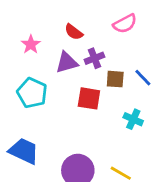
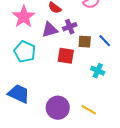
pink star: (31, 44) -> (24, 17), size x1.6

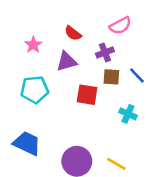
pink star: (24, 17) -> (33, 45), size x0.6
purple cross: (70, 27) -> (105, 52), moved
cyan pentagon: (25, 52) -> (35, 90), turned -30

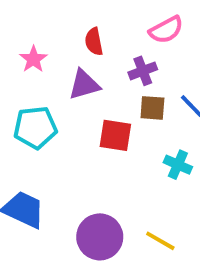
red semicircle: (73, 33) -> (94, 42), turned 42

